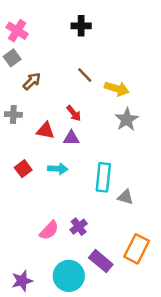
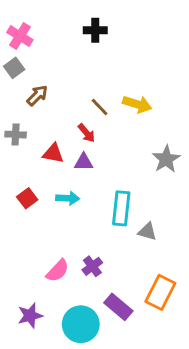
brown line: (85, 75) -> (100, 107), moved
gray star: (127, 119) -> (166, 159), moved
purple star: (22, 281) -> (30, 316), moved

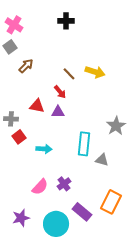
gray cross: (16, 135) -> (11, 119), moved
gray star: (166, 159) -> (116, 126), moved
cyan arrow: (68, 198) -> (44, 149), moved

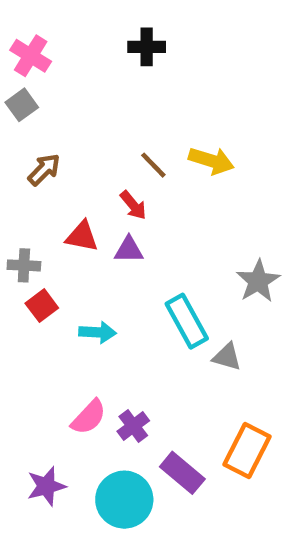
brown arrow: (26, 66) -> (44, 170), moved
cyan rectangle: (84, 144) -> (187, 321), turned -35
purple cross: (64, 184) -> (133, 426), moved

